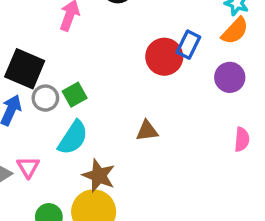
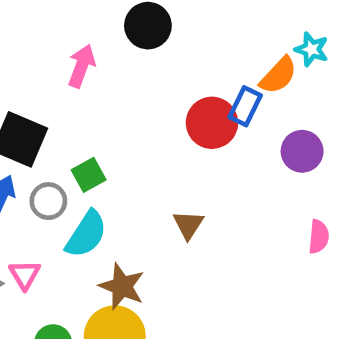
orange semicircle: (235, 31) -> (278, 75), moved
gray circle: (45, 98) -> (48, 201), moved
brown triangle: (147, 131) -> (188, 225), turned -50

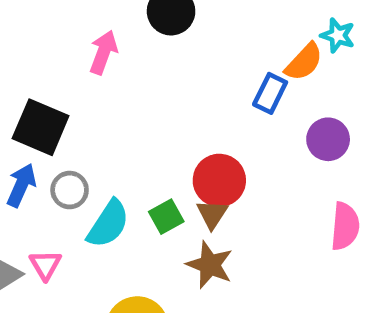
red circle: (212, 123) -> (219, 180), moved
green square: (89, 175) -> (166, 217), moved
pink semicircle: (319, 237) -> (345, 226), size x1.4
brown star: (122, 286) -> (210, 265), moved

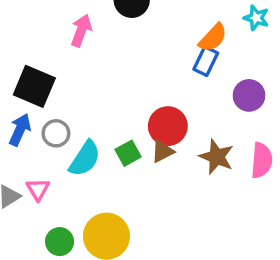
orange semicircle: (304, 62) -> (213, 38), moved
brown triangle: (212, 214) -> (162, 151), turned 30
brown star: (210, 265) -> (217, 157), moved

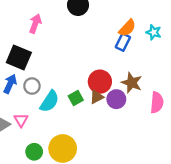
cyan star: (256, 18) -> (154, 32), moved
pink arrow: (81, 30) -> (35, 24), moved
purple circle: (249, 95) -> (116, 99), moved
brown star: (217, 157) -> (132, 83), moved

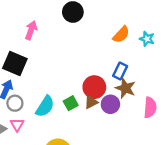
blue rectangle: (123, 42) -> (120, 71), moved
gray circle: (32, 86) -> (15, 103), moved

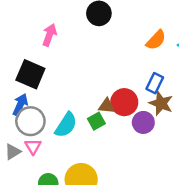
brown triangle: (91, 102) -> (107, 106), moved, turned 32
gray circle: (15, 103) -> (30, 121), size x1.5

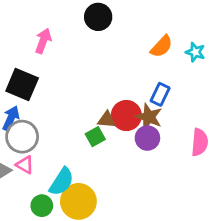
brown star: (161, 103) -> (149, 117), moved
cyan semicircle: (66, 125) -> (62, 182), moved
pink triangle: (33, 147) -> (25, 165), turned -30

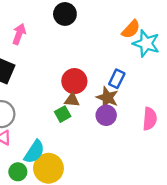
orange semicircle: (162, 46) -> (131, 29), moved
cyan star: (195, 52) -> (146, 43), size x1.6
red circle: (126, 116) -> (74, 81), moved

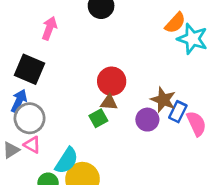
blue rectangle: (117, 79) -> (178, 112), moved
brown star: (107, 98) -> (163, 100), moved
pink semicircle: (150, 119) -> (196, 124), turned -30

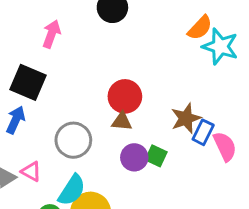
brown star: (163, 100) -> (186, 118), turned 30
gray circle: (30, 118) -> (73, 140), moved
green square: (98, 118) -> (156, 156), moved, turned -36
purple circle: (147, 120) -> (134, 157), moved

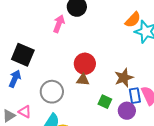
pink arrow: (51, 34) -> (59, 24), moved
blue rectangle: (203, 132) -> (135, 96), moved, turned -35
purple circle: (134, 157) -> (127, 111), moved

